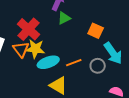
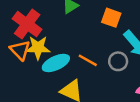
orange line: (74, 63) -> (88, 60), turned 56

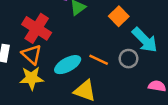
orange square: (111, 18) -> (119, 16), turned 30
yellow star: (38, 48) -> (32, 78), moved

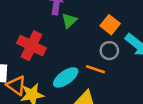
orange triangle: (32, 55) -> (16, 85), moved
gray circle: (129, 59) -> (109, 51), moved

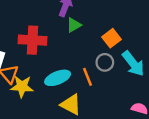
red cross: (32, 46) -> (33, 40), turned -36
orange line: (95, 69) -> (87, 77), turned 36

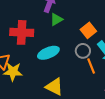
orange line: (87, 77) -> (91, 66), moved
cyan ellipse: (58, 78) -> (48, 53), moved

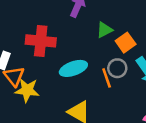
green triangle: (56, 19) -> (104, 30), moved
orange line: (91, 66) -> (107, 78), moved

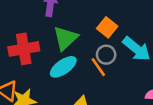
green triangle: (104, 30) -> (65, 38), moved, size x1.5

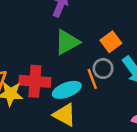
red cross: (24, 49) -> (35, 81), moved
cyan ellipse: (63, 67) -> (67, 90), moved

